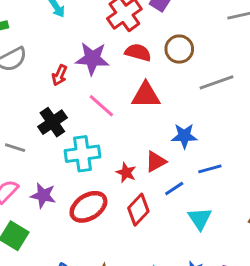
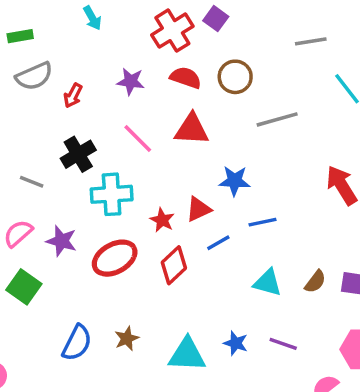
purple star: (92, 59) -> (131, 81), size x0.7
red arrow: (60, 75) -> (73, 96), moved
cyan triangle: (200, 219) -> (268, 283), moved, turned -45

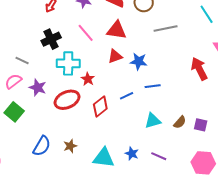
gray line: (32, 182) -> (22, 61), moved
red triangle: (198, 209) -> (115, 56), moved
red star: (162, 220) -> (88, 79), moved
cyan triangle: (268, 283) -> (153, 121), turned -36

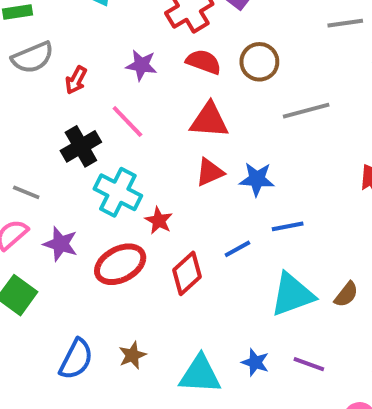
pink line: (86, 33) -> (127, 121), moved
cyan cross: (68, 63) -> (118, 192), turned 30
cyan triangle: (153, 121) -> (292, 295), size x1.4

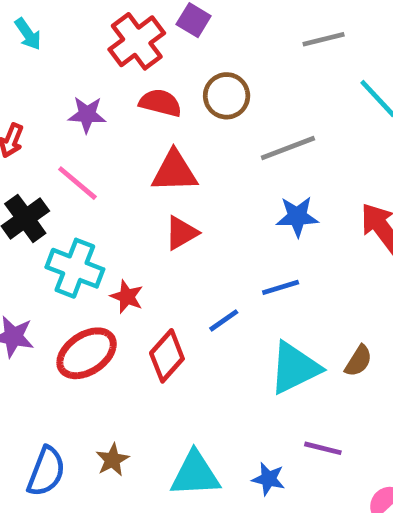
blue star: (257, 179) -> (297, 217), moved
blue star: (255, 362) -> (268, 479), moved

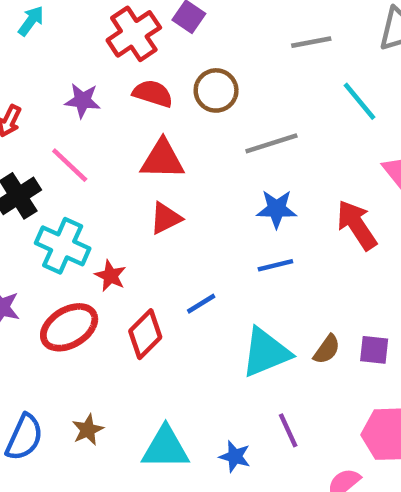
cyan arrow: (28, 34) -> (31, 21), turned -112
blue line: (281, 287) -> (275, 265), moved
purple line: (323, 448) -> (288, 430), turned 48

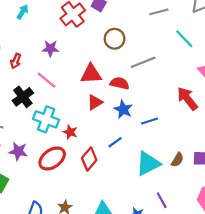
red semicircle: (153, 93) -> (120, 83), moved
blue star: (277, 209) -> (123, 109), moved, turned 30

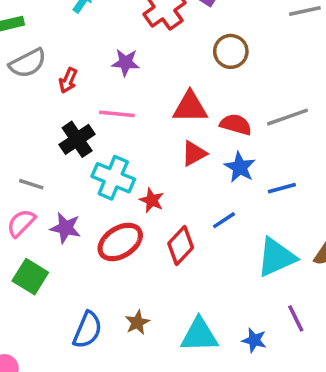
gray line: (143, 62) -> (288, 117), moved
pink line: (47, 80) -> (117, 114), turned -36

